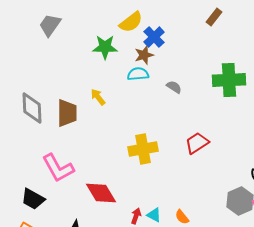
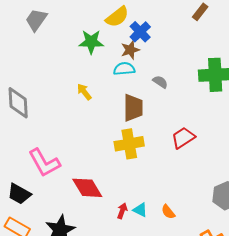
brown trapezoid: (67, 113) -> (133, 108), moved

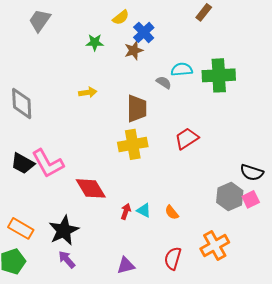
yellow semicircle: (117, 17) -> (121, 17), size x0.7
green star: (91, 42) -> (95, 42), size x0.7
cyan semicircle: (124, 69) -> (182, 69), moved
yellow arrow: (84, 92) -> (88, 92), turned 120
black trapezoid: (19, 194) -> (23, 163), moved

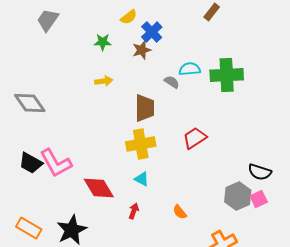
yellow arrow: (88, 92) -> (104, 81), moved
gray diamond: (22, 103) -> (30, 103), turned -32
cyan triangle: (144, 210) -> (142, 179), moved

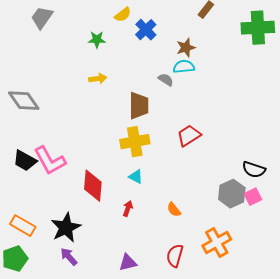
brown star: (142, 50) -> (186, 48), moved
green cross: (227, 75) -> (258, 28), moved
red diamond: (99, 188) -> (93, 186), turned 36

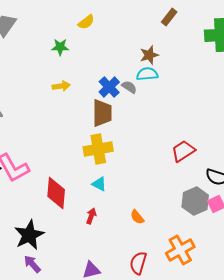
blue cross: (146, 30) -> (109, 87), moved
red trapezoid: (189, 136) -> (183, 151), moved

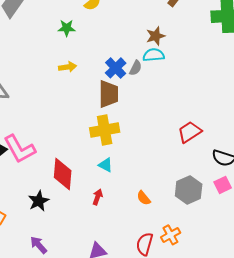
gray semicircle: (129, 87) -> (136, 68), turned 84
gray hexagon: (195, 201) -> (189, 190), moved
black star: (29, 235) -> (39, 201), moved, size x0.7
orange cross: (180, 250) -> (171, 235), moved, size x0.7

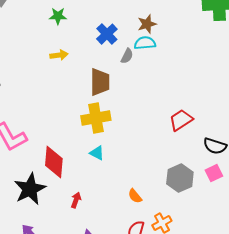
blue cross: (116, 68) -> (107, 34), moved
red arrow: (98, 197) -> (76, 200), moved
orange semicircle: (144, 198) -> (135, 196), moved
black star: (39, 201) -> (30, 189), size x1.5

